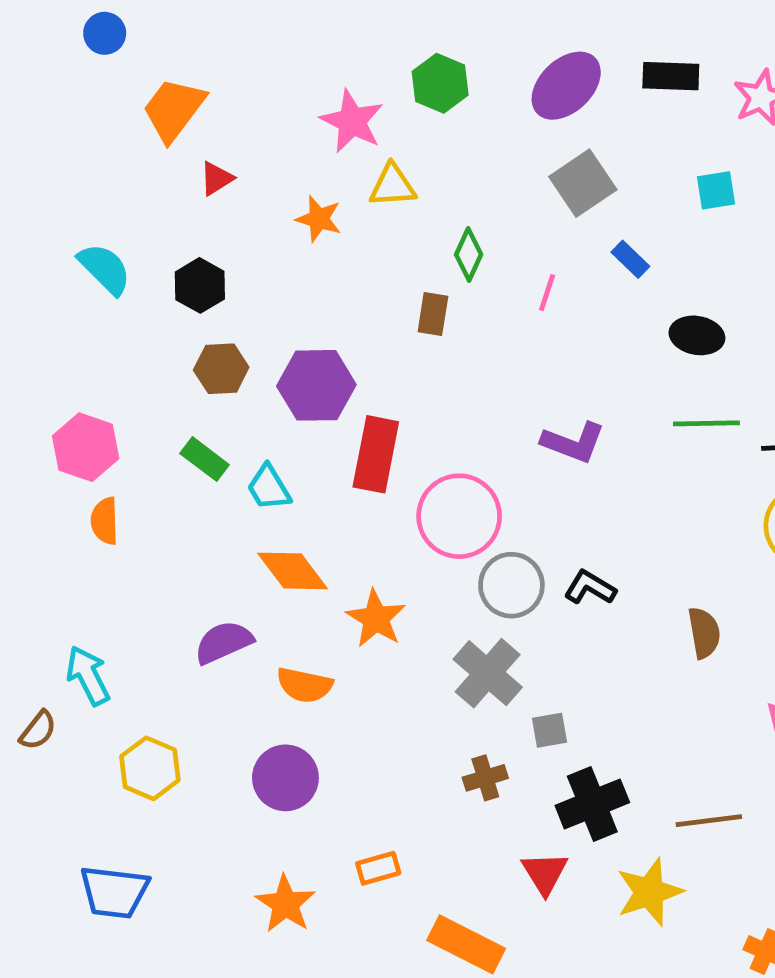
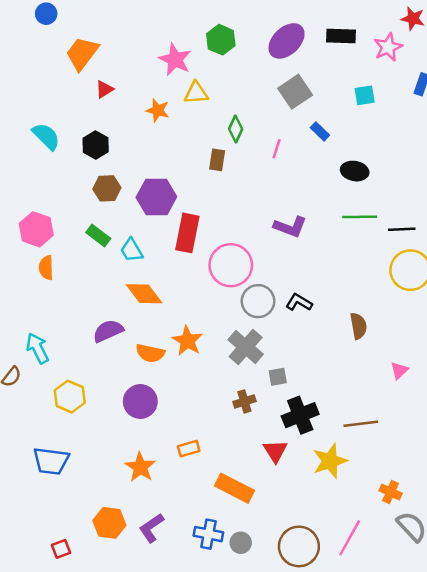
orange star: (376, 618) -> (187, 341), moved

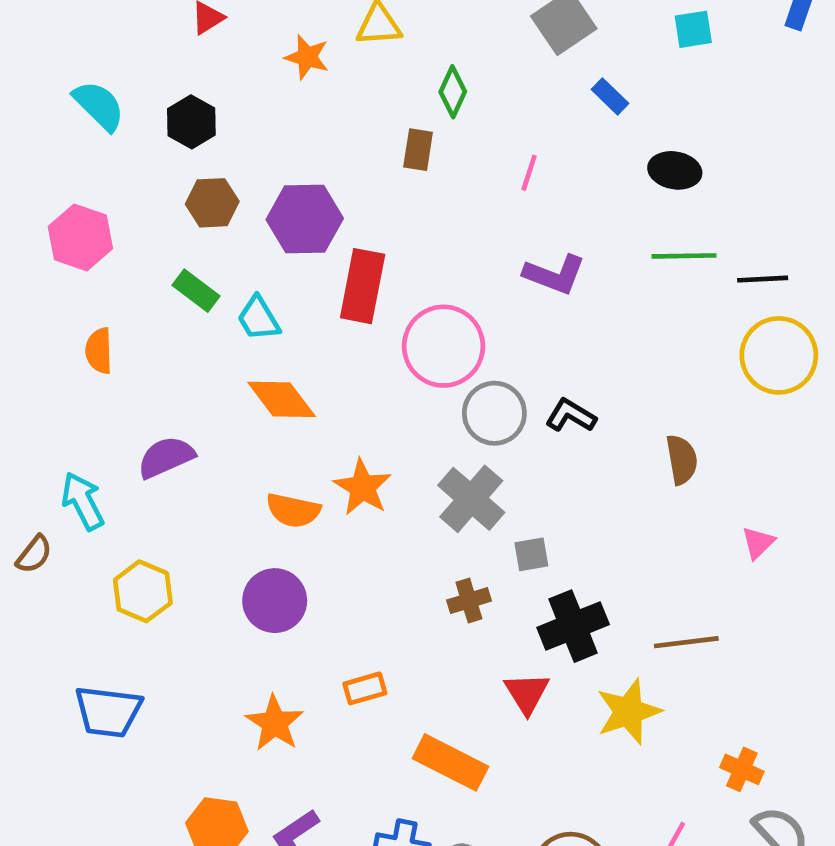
pink line: (277, 149) -> (529, 173), moved
pink hexagon: (36, 229) -> (80, 237), moved
purple semicircle: (108, 331) -> (166, 457), moved

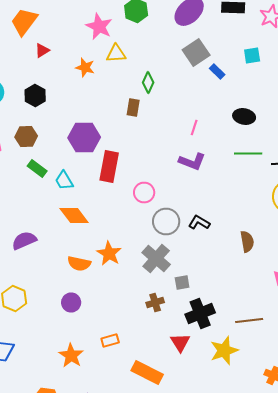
blue rectangle: (610, 96) -> (217, 72), moved
pink line: (529, 173) -> (194, 128), moved
brown hexagon: (212, 203) -> (26, 136), moved
pink circle: (443, 346) -> (144, 192), size x0.6
purple circle: (275, 601) -> (71, 302), size x0.7

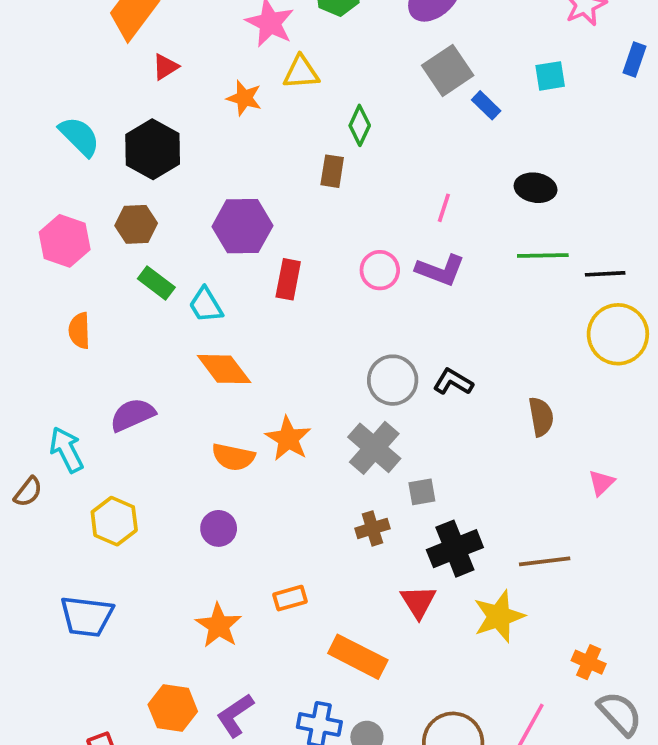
black hexagon: (35, 96) -> (153, 149), size x1.4
red rectangle: (109, 166) -> (288, 279), size x0.7
pink circle: (144, 192) -> (380, 270), moved

